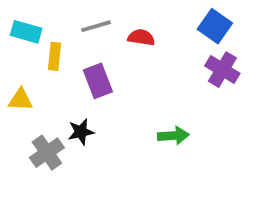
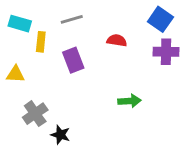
red semicircle: (141, 37) -> (117, 40), moved
purple cross: (222, 70) -> (166, 52), turned -30
black star: (81, 132) -> (61, 135), moved, turned 30

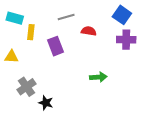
gray line: (72, 19) -> (66, 17), moved

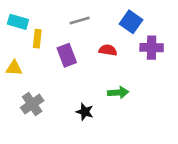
blue square: (122, 15) -> (131, 22), moved
red semicircle: (89, 31) -> (108, 50), moved
black star: (46, 103) -> (85, 112), moved

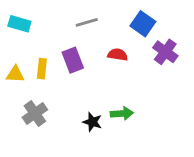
yellow rectangle: (37, 39) -> (42, 69), moved
purple cross: (152, 48) -> (165, 52), turned 35
green arrow: (118, 92) -> (122, 113), moved

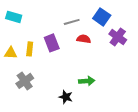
gray line: (87, 22) -> (72, 22), moved
black star: (92, 122) -> (66, 97), moved

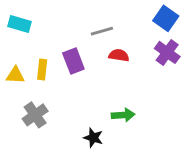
blue square: (102, 17) -> (166, 18), moved

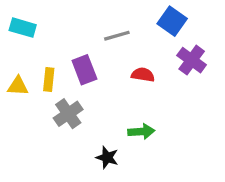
blue square: (166, 18) -> (172, 21), moved
red semicircle: (119, 55) -> (143, 75), moved
gray cross: (35, 115) -> (68, 114), moved

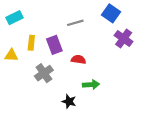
cyan rectangle: (23, 28) -> (15, 18), turned -42
red semicircle: (143, 75) -> (78, 59), moved
yellow rectangle: (49, 80) -> (31, 43), moved

